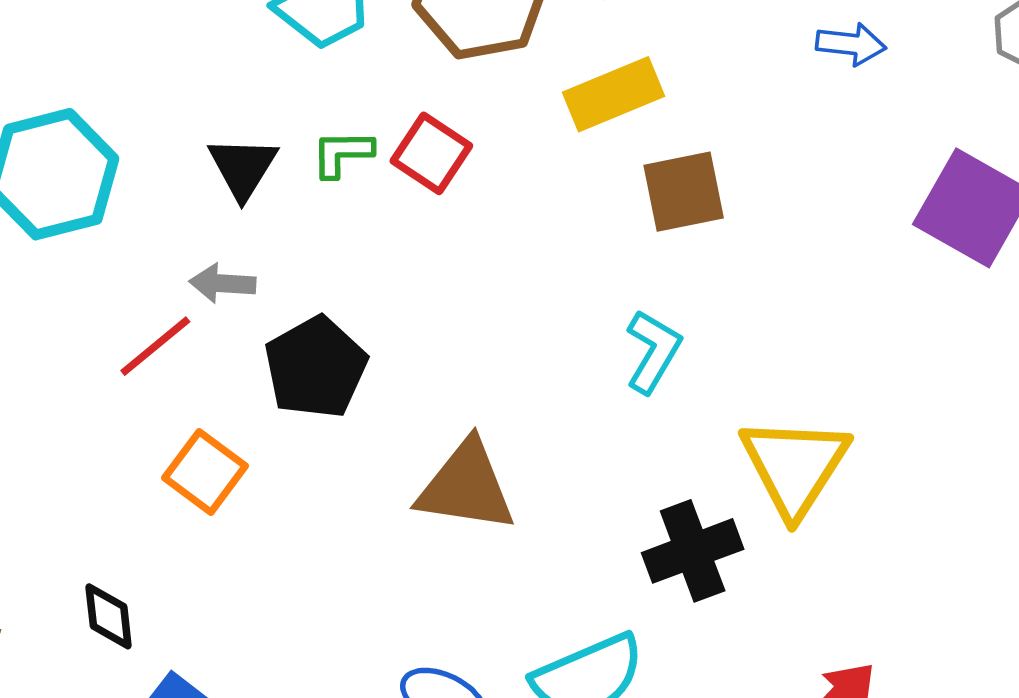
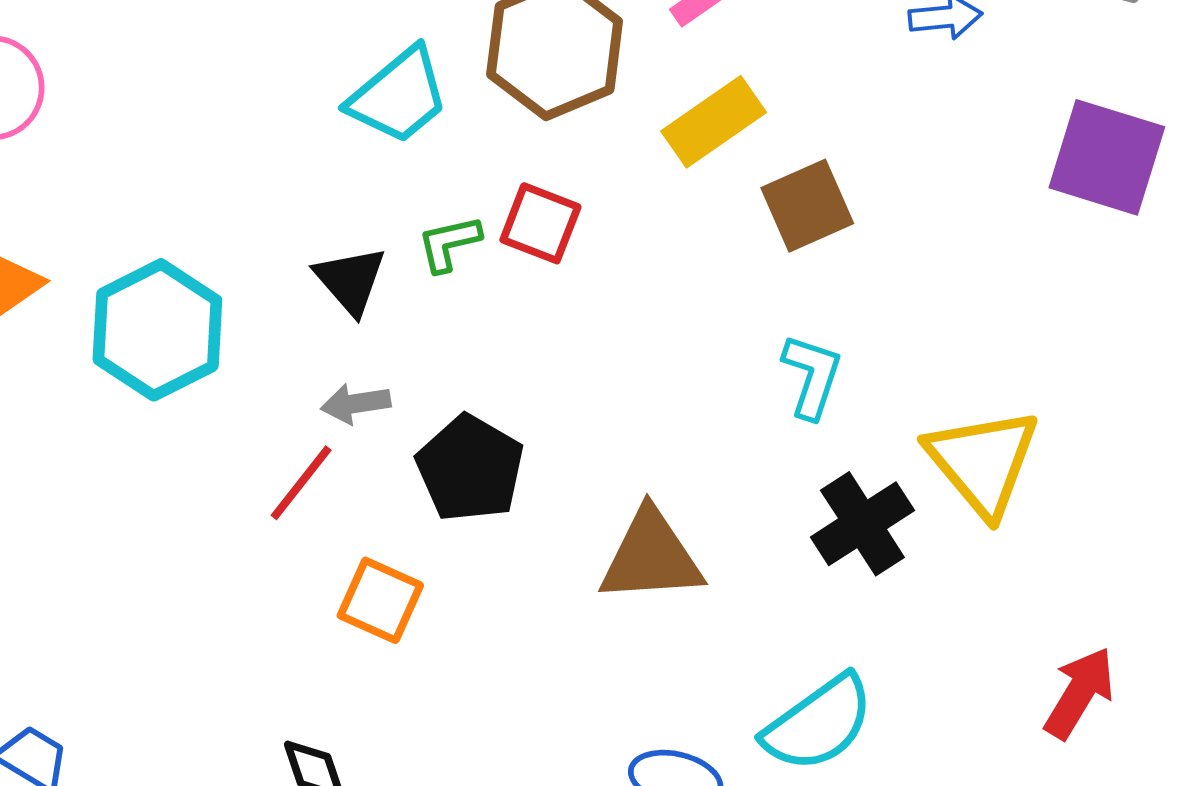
black cross: (693, 551) -> (862, 524), moved

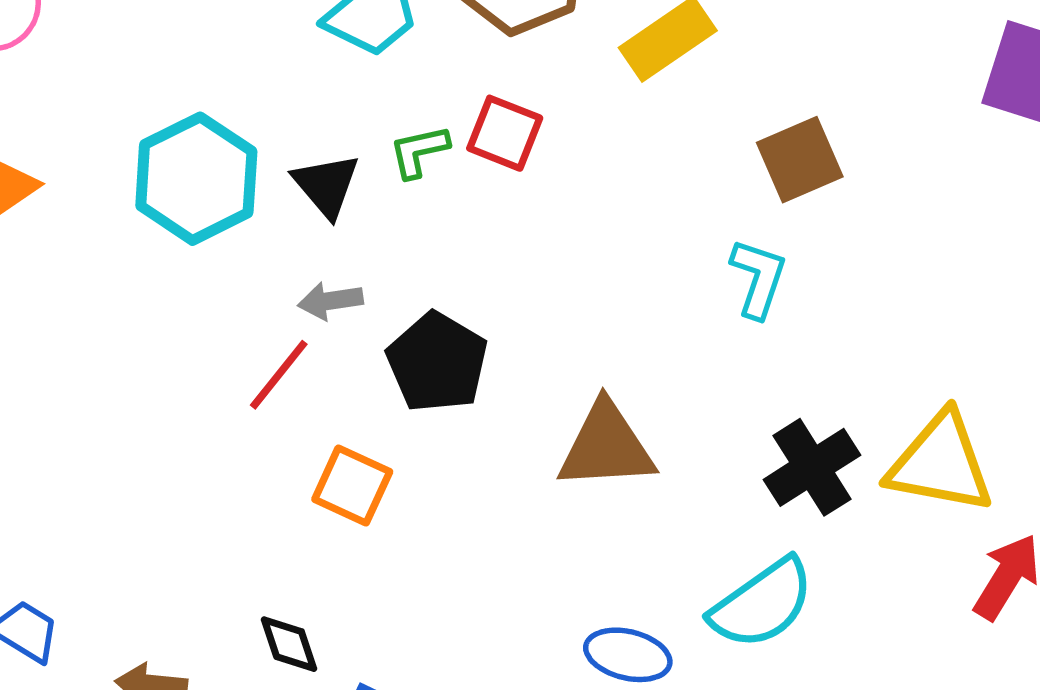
brown square: (807, 206) -> (800, 160), moved
cyan hexagon: (157, 330) -> (196, 179), moved
yellow triangle: (983, 462) -> (940, 463), moved, turned -40
black cross: (862, 524) -> (812, 467), moved

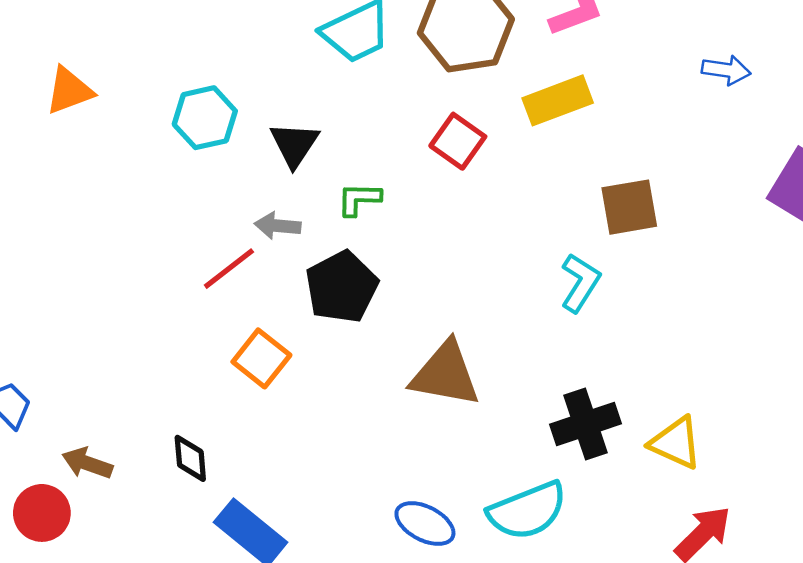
red square: (505, 133) -> (458, 141), moved
green L-shape: (419, 151) -> (359, 199), moved
cyan hexagon: (196, 179) -> (205, 118), size x0.7
yellow triangle: (940, 463) -> (676, 443), size x0.7

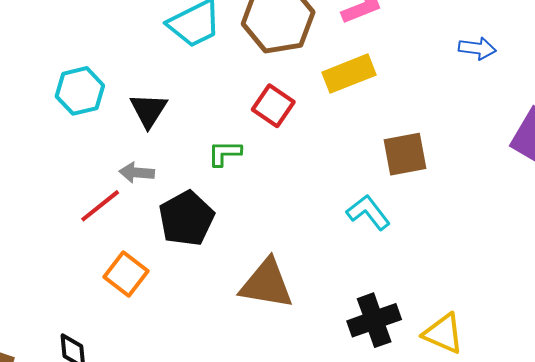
green L-shape: (359, 199) -> (225, 153), moved
cyan L-shape: (580, 283) -> (368, 212), turned -69

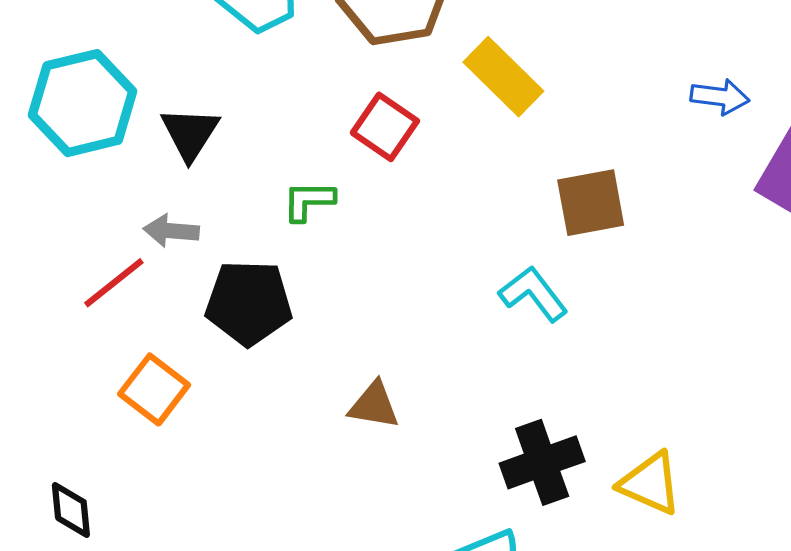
blue arrow: (477, 48) -> (720, 97), moved
yellow rectangle: (349, 74) -> (503, 77), turned 66
cyan hexagon: (80, 91) -> (83, 103), size x1.4
black pentagon: (186, 218) -> (249, 303), turned 30
brown triangle: (267, 284) -> (374, 405), size x0.6

